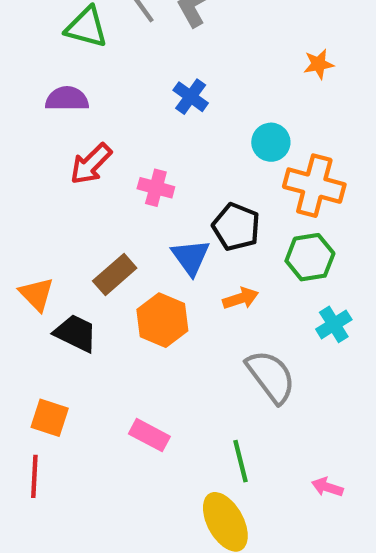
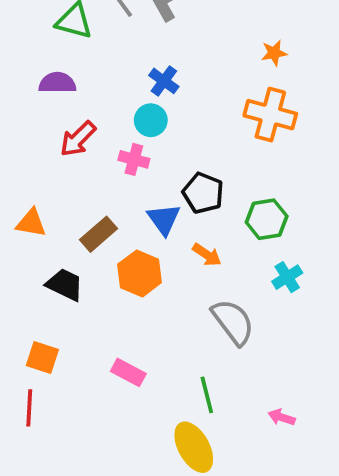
cyan circle: (271, 142) -> (151, 120), moved
orange cross: (314, 186) -> (270, 115), moved
orange triangle: (37, 294) -> (31, 223), moved, turned -36
orange arrow: (241, 298) -> (207, 255), turned 52

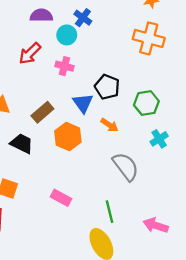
purple semicircle: (57, 83) -> (41, 15), moved
cyan circle: (151, 120) -> (67, 35), moved
pink arrow: (282, 417) -> (156, 225), size x1.5

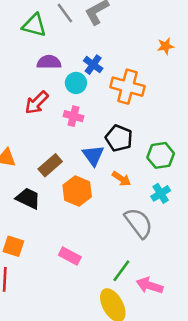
orange cross: (149, 38) -> (128, 87), moved
cyan cross: (159, 139) -> (161, 193), moved
green line: (109, 212) -> (121, 271), turned 50
pink arrow: (156, 225) -> (150, 286), moved

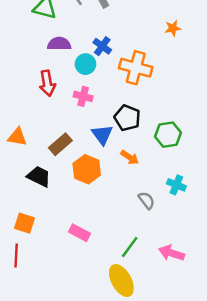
red arrow: (37, 103) -> (47, 83), turned -55
cyan cross: (161, 193) -> (176, 185), moved, turned -36
gray semicircle: (139, 223) -> (146, 200), size x0.6
pink arrow: (150, 286) -> (172, 253), moved

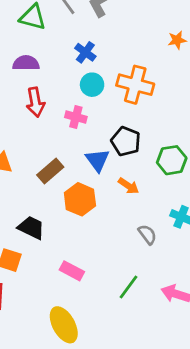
purple semicircle: (59, 44) -> (26, 63), moved
blue cross: (102, 46) -> (85, 52), moved
cyan circle: (85, 64) -> (92, 85), moved
black trapezoid: (39, 176) -> (31, 228), moved
yellow ellipse: (121, 281) -> (64, 325), moved

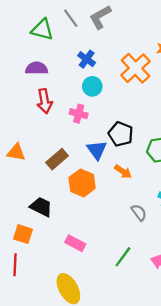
orange cross: (135, 85) -> (135, 68), moved, turned 32

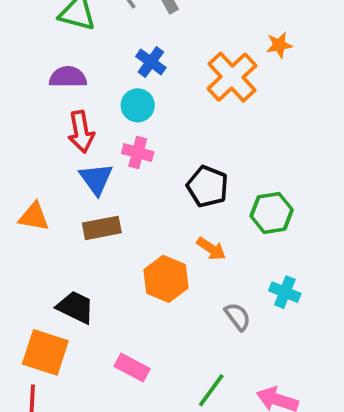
cyan circle: (92, 86) -> (138, 105), moved
blue triangle: (97, 150) -> (96, 179), moved
brown rectangle: (57, 159) -> (102, 228), turned 30
orange hexagon: (82, 183) -> (166, 279), moved
orange square: (23, 234) -> (45, 352), size x1.4

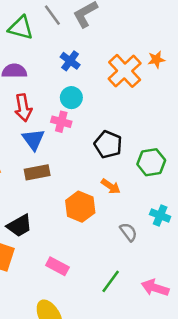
orange star: (279, 45) -> (156, 60), moved
cyan circle: (138, 105) -> (71, 98), moved
black trapezoid: (75, 307) -> (19, 226), turned 124

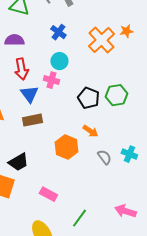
green hexagon: (151, 162) -> (116, 95), moved
gray semicircle: (128, 232) -> (104, 157), moved
green line: (111, 281) -> (79, 218), moved

